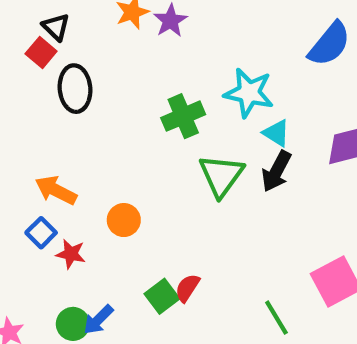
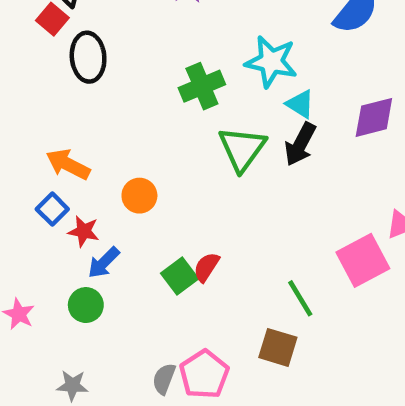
blue arrow: (98, 320) -> (104, 263), moved

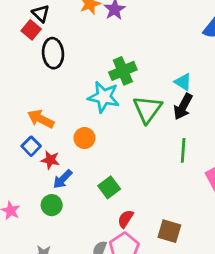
cyan star: (271, 62) -> (104, 97), moved
red semicircle: (206, 267) -> (126, 219), moved
green line: (300, 298) -> (183, 150), moved, turned 35

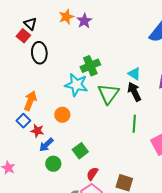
black arrow: (183, 107) -> (134, 92), turned 126
orange arrow: (41, 119) -> (30, 101), turned 84
green circle: (52, 205) -> (53, 164), moved

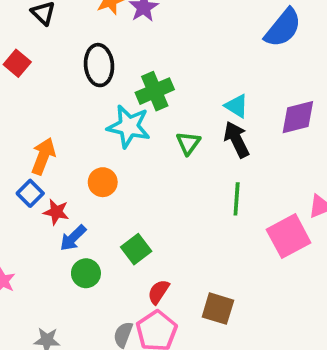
red square: (23, 36) -> (17, 63), moved
black ellipse: (39, 53) -> (99, 65), moved
green triangle: (108, 94) -> (188, 143), size x0.6

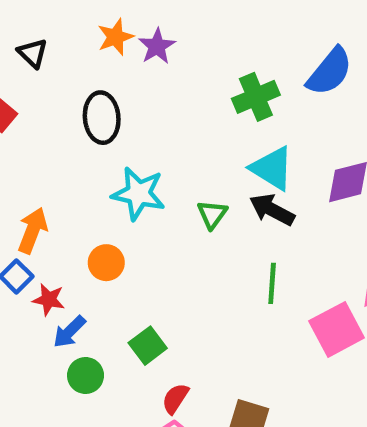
green cross: (155, 91) -> (256, 97), moved
cyan triangle: (237, 106) -> (272, 168), size x1.5
black arrow: (237, 139) -> (272, 210), turned -36

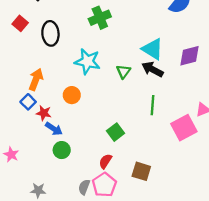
green cross: (256, 97) -> (100, 18), moved
black ellipse: (102, 118) -> (50, 33), moved
blue arrow: (69, 332) -> (54, 129), turned -102
green square: (148, 346) -> (116, 132), moved

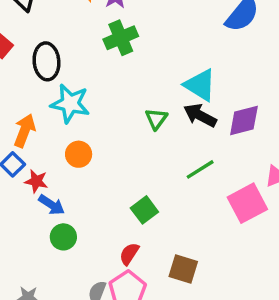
purple diamond: (190, 56) -> (244, 120), moved
cyan star: (87, 61) -> (70, 104), moved
green line: (153, 105) -> (200, 169), turned 54

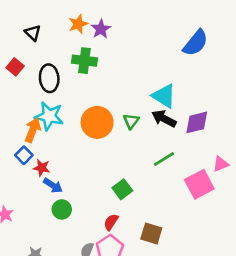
green cross: (121, 38) -> (84, 61), moved, turned 30
cyan star: (70, 104) -> (49, 116), moved
orange circle: (79, 154) -> (97, 122), moved, size x1.6

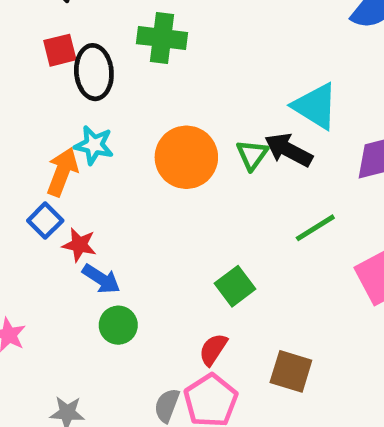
red square: (15, 67) -> (60, 50), moved, turned 36
cyan star: (49, 116) -> (94, 145), size x0.7
black arrow: (164, 119) -> (289, 150), moved

